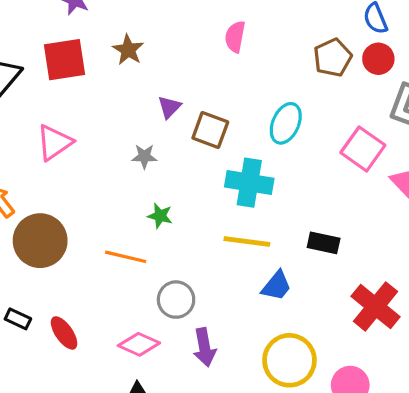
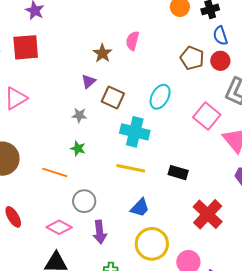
brown star: (128, 50) -> (102, 53), moved
brown pentagon: (333, 58) -> (192, 58), turned -30
gray star: (144, 156) -> (79, 115), moved
blue trapezoid: (276, 286) -> (140, 208), moved

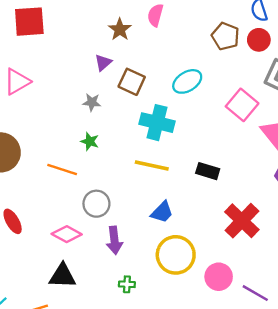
cyan ellipse: (160, 97) -> (187, 81), turned 30

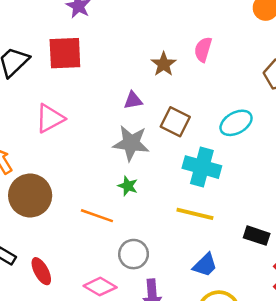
purple triangle: (103, 63) -> (133, 100), moved, turned 30
gray star: (92, 102) -> (131, 143), size x1.8
black rectangle: (208, 171) -> (257, 236), moved

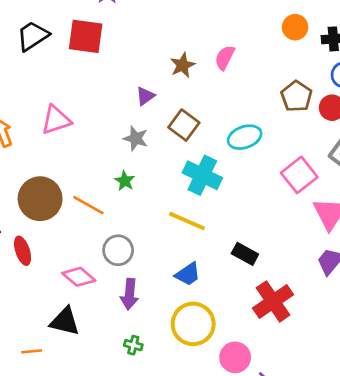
purple triangle: (133, 100) -> (145, 96), turned -36
pink triangle: (50, 118) -> (56, 120), moved
gray star: (131, 143) -> (136, 139), size x0.7
brown circle: (30, 195) -> (40, 199), moved

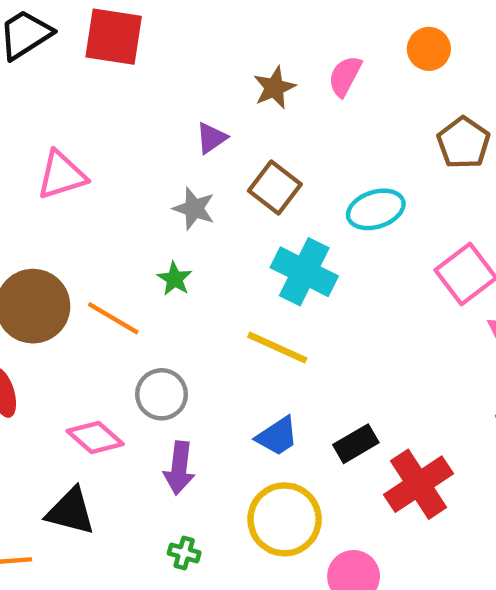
orange circle: (295, 27) -> (429, 49), moved
black rectangle: (245, 254) -> (356, 444), moved, turned -60

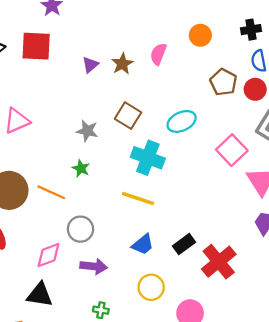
purple triangle: (211, 138) -> (90, 65), moved
pink diamond: (95, 437) -> (48, 255), turned -56
purple arrow: (179, 468) -> (94, 266), turned -85
yellow circle: (285, 519) -> (151, 287), size x0.7

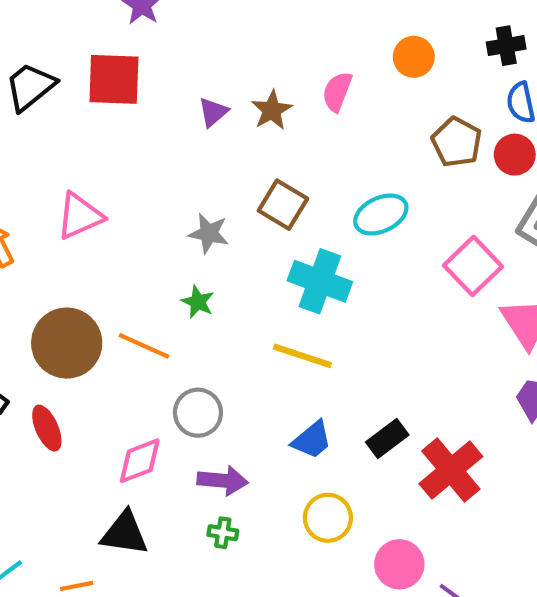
green cross: (101, 310) -> (223, 533), moved

